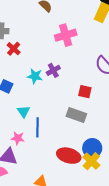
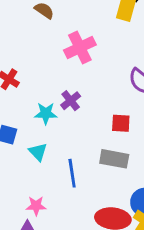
cyan triangle: (23, 112) -> (38, 152), moved
blue line: (37, 127) -> (72, 173), moved

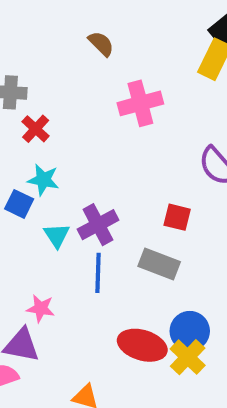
purple cross: (71, 101) -> (98, 225), moved, size x1.4
cyan star: (46, 113) -> (43, 180), moved

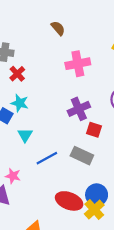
purple cross: (98, 225) -> (79, 109), moved
blue line: (98, 273) -> (47, 158), turned 55

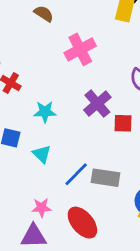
cyan star: (20, 103) -> (45, 112), moved
gray rectangle: (82, 156) -> (106, 178), moved
red ellipse: (69, 201) -> (82, 223), moved, turned 45

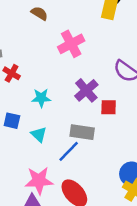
gray rectangle: (106, 178) -> (82, 132), moved
pink star: (41, 208) -> (39, 181), size x1.6

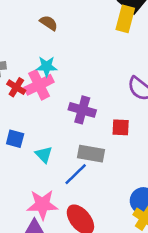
pink cross: (71, 44) -> (39, 85), moved
purple cross: (86, 90) -> (82, 110), moved, turned -35
cyan star: (41, 98) -> (47, 66), moved

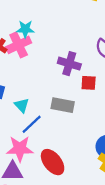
purple cross: (82, 110) -> (69, 64), moved
blue line: (76, 174) -> (32, 124), moved

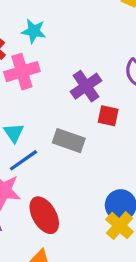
pink cross: (19, 45) -> (22, 72), moved
purple cross: (69, 64) -> (86, 86), turned 30

